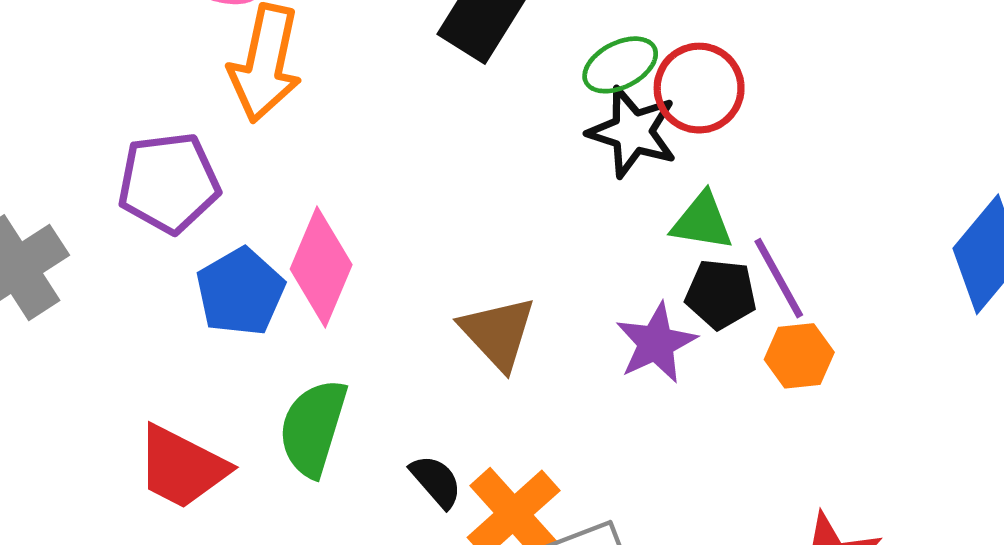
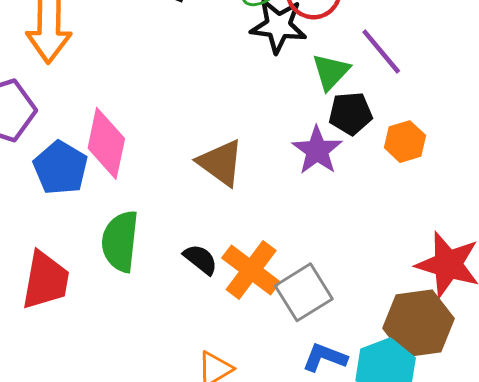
green triangle: (702, 221) -> (331, 72), turned -45
purple line: (779, 278) -> (381, 52), moved
red trapezoid: (182, 467) -> (46, 280), turned -96

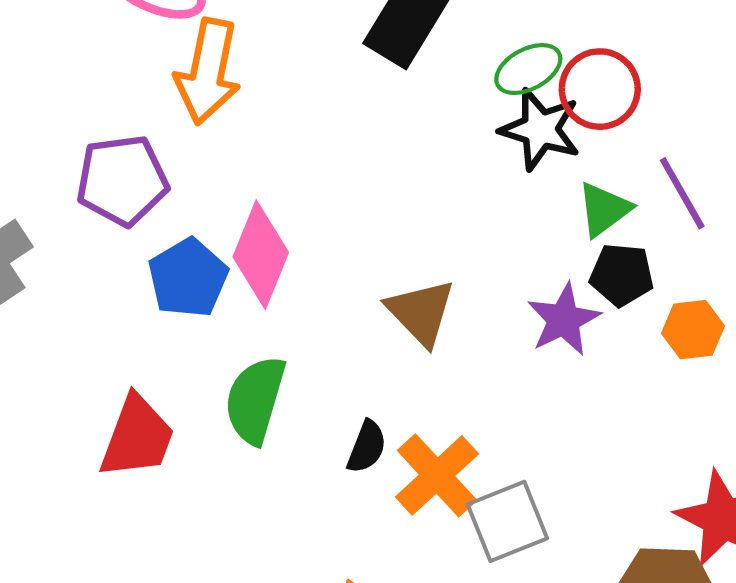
black semicircle: (200, 259) -> (367, 447), turned 63

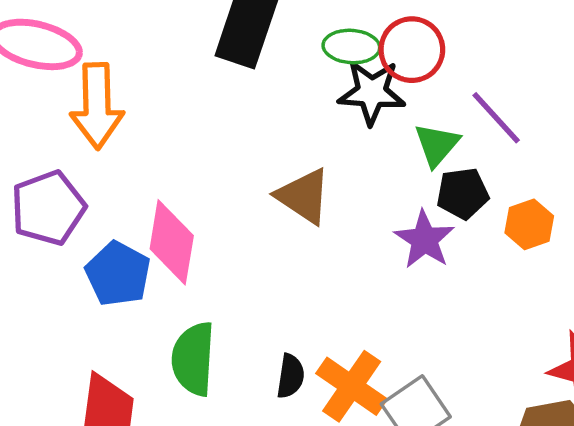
green ellipse: (528, 69) -> (351, 47), turned 44
brown triangle: (421, 312) -> (304, 196), moved

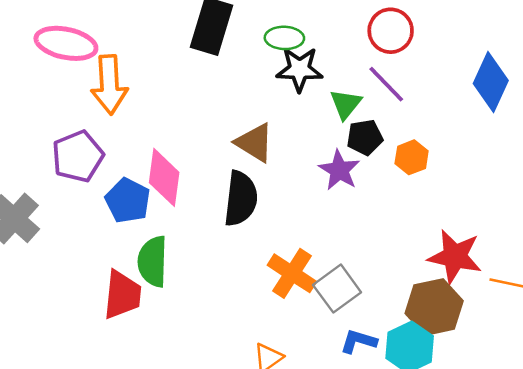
red circle: (412, 50) -> (391, 31), moved
green semicircle: (193, 359) -> (153, 261), moved
black semicircle: (291, 376) -> (241, 199), moved, size x1.8

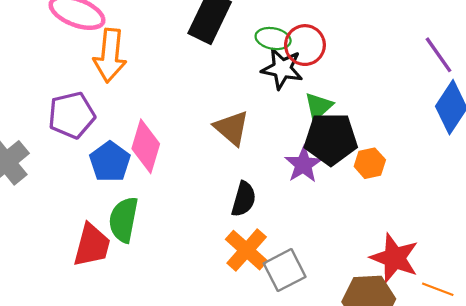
red circle: (391, 31) -> (305, 45), moved
purple line: (386, 84) -> (438, 55), moved
black pentagon: (365, 137) -> (331, 139), size x1.6
black semicircle: (241, 199) -> (244, 199), moved, size x0.7

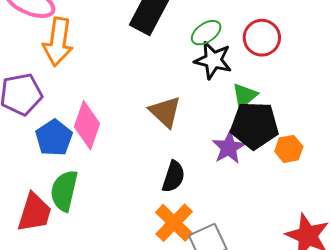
green ellipse: (273, 39) -> (206, 33), turned -48
red circle: (305, 45) -> (262, 38), moved

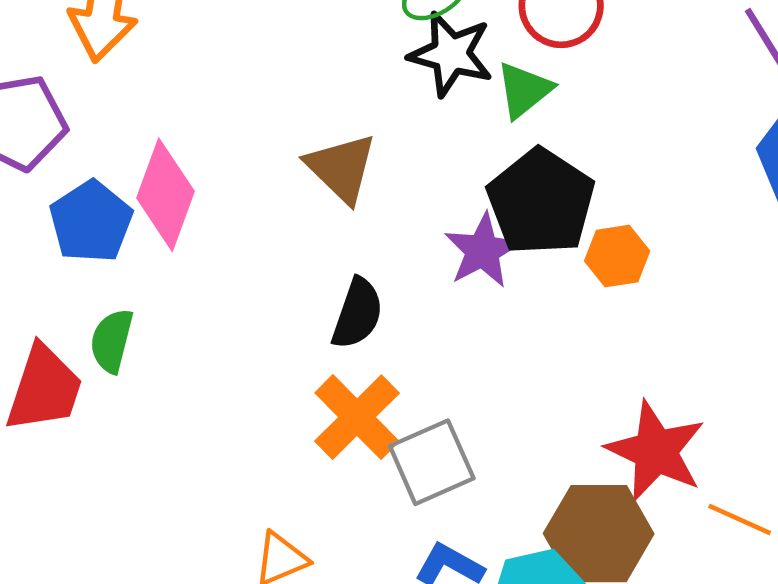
green triangle: (245, 96) -> (524, 90), moved
black pentagon: (254, 125) -> (541, 202), turned 30
green semicircle: (64, 191) -> (112, 341), size x0.7

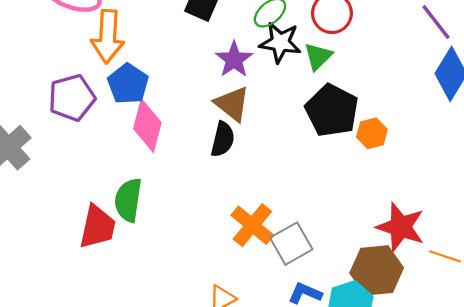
blue pentagon: (91, 222) -> (128, 84), moved
purple star: (482, 251) -> (234, 60), moved
black semicircle: (357, 314) -> (223, 139), moved
green semicircle: (112, 341) -> (128, 200), size x1.4

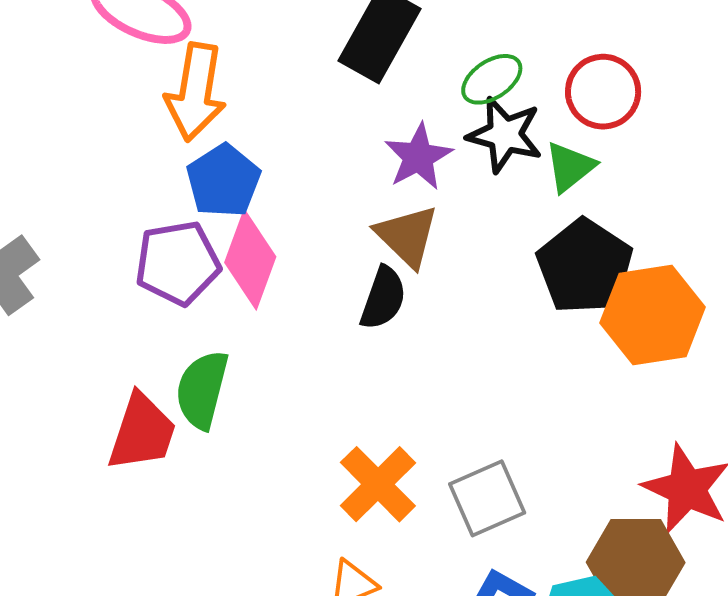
purple pentagon: (72, 98) -> (178, 263), moved
orange hexagon: (372, 133) -> (653, 315), size x1.8
orange cross: (252, 225) -> (378, 484), moved

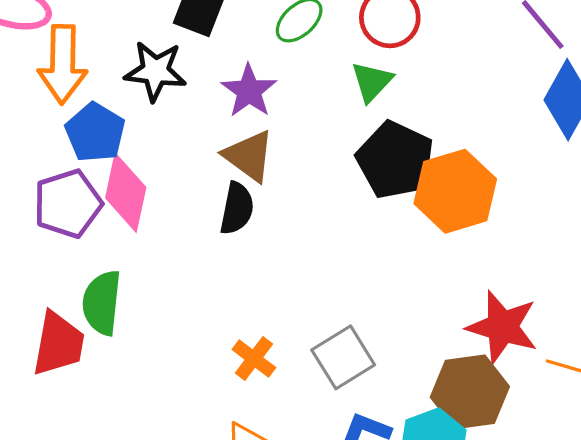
black star: (505, 135) -> (155, 71), moved
orange cross: (378, 484) -> (254, 359), size x0.7

